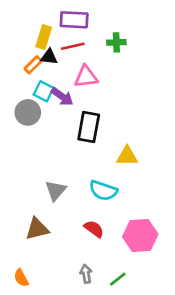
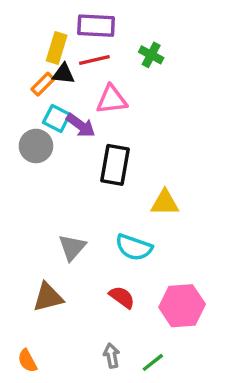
green cross: (116, 42) -> (151, 55), turned 30

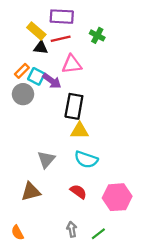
yellow rectangle: (57, 48) -> (36, 31), turned -66
orange rectangle: (43, 84) -> (22, 71), moved
yellow triangle: (165, 203) -> (80, 131), moved

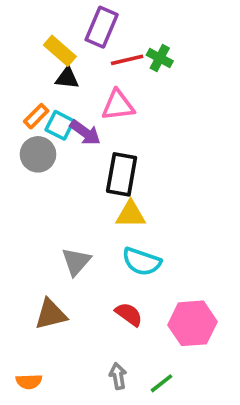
purple rectangle: (62, 17) -> (102, 27), turned -70
red line: (61, 39) -> (127, 60), moved
orange semicircle: (17, 233) -> (29, 382), turned -64

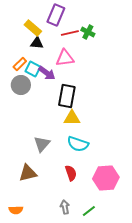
red semicircle: (129, 314) -> (71, 173), turned 35

